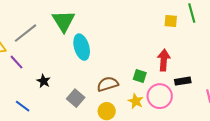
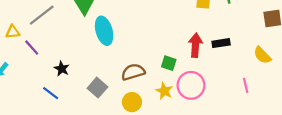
black rectangle: (183, 81) -> (221, 43), moved
blue line: (23, 106) -> (51, 93), moved

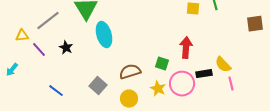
black rectangle: (221, 43) -> (204, 74), moved
yellow semicircle: (262, 55) -> (223, 65), moved
black star: (62, 69) -> (66, 48), moved

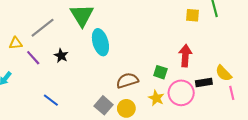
gray square: (98, 86) -> (104, 105), moved

